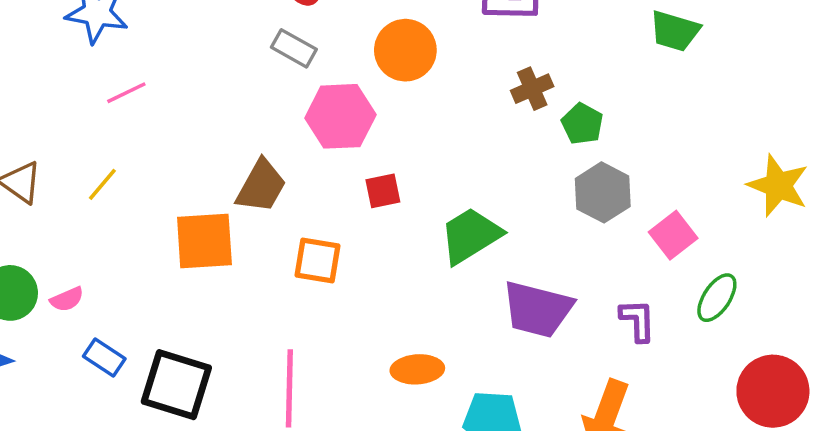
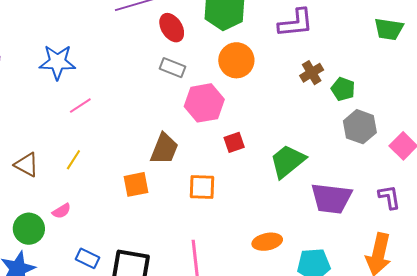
orange square: (204, 241) -> (136, 184), size x0.7
pink semicircle: (67, 299) -> (62, 211), moved

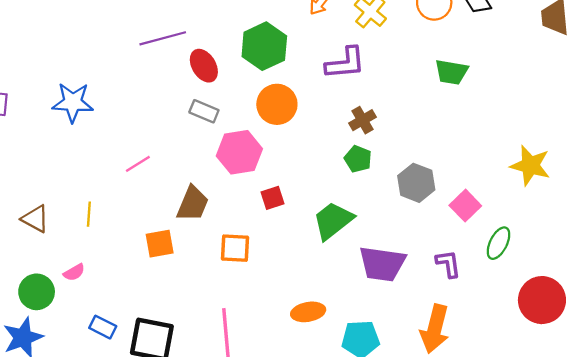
green pentagon: (343, 89) -> (358, 159), moved
pink line: (80, 106) -> (138, 164), moved
yellow line: (73, 160) -> (89, 214), turned -30

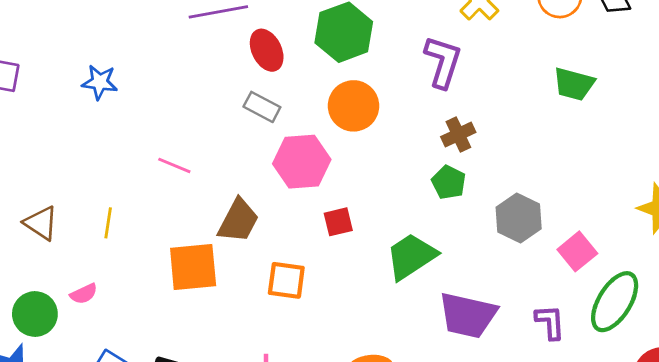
purple L-shape: (345, 63) -> (443, 62), turned -72
blue star: (73, 102) -> (100, 82), size x0.7
pink line: (138, 164) -> (174, 165), turned 50
green ellipse: (498, 243) -> (615, 302), size x1.5
orange square: (160, 244) -> (193, 267), size x1.4

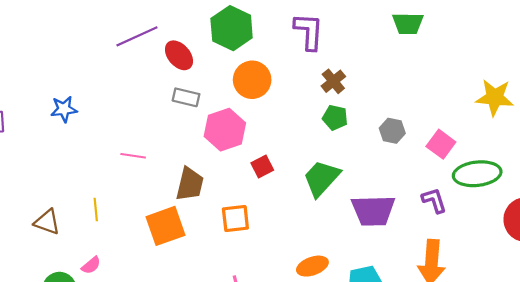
gray hexagon: (519, 218) -> (392, 131), size x0.7
green ellipse: (615, 302) -> (477, 174), turned 66

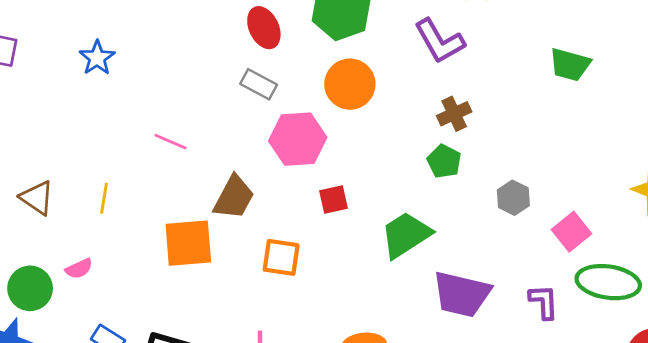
purple L-shape: (309, 31) -> (439, 41), turned 132
blue star: (64, 109) -> (97, 58), turned 30

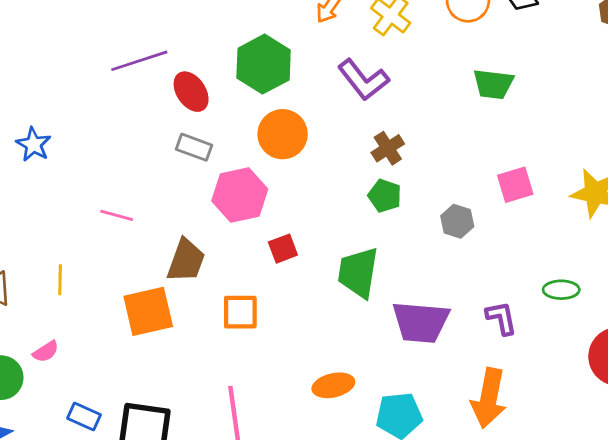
pink square: (572, 232) -> (515, 185), moved, turned 30
green trapezoid: (406, 235) -> (358, 272), turned -40
green ellipse: (608, 282) -> (561, 290), size x0.6

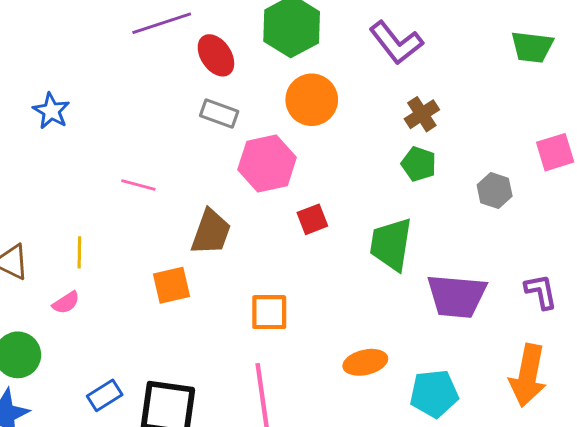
orange square: (148, 311) -> (172, 285), size x0.7
orange square: (240, 312) -> (269, 312), moved
pink semicircle: (46, 352) -> (66, 303), moved
blue rectangle: (84, 416) -> (105, 395), turned -56

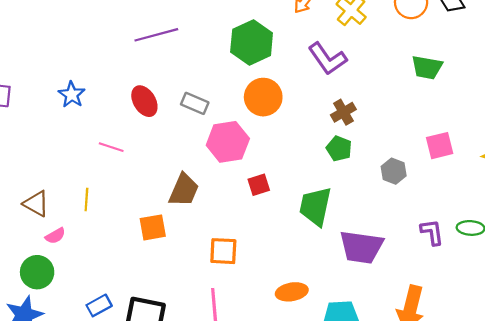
red ellipse: (216, 55) -> (144, 101), moved
pink line: (138, 185) -> (111, 147), moved
purple L-shape: (541, 292) -> (432, 232), moved
pink semicircle: (66, 303) -> (55, 236), moved

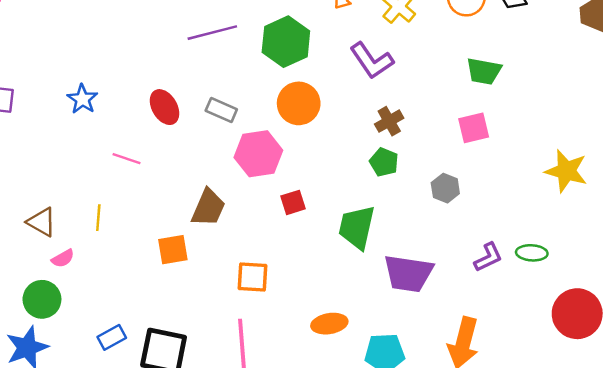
purple line: (156, 35) -> (212, 33), moved
pink square: (440, 146) -> (474, 128), moved
purple L-shape: (432, 232) -> (488, 257), turned 72

